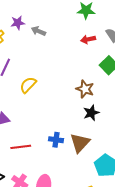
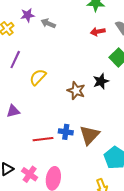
brown star: (85, 89) -> (76, 91), moved
black star: (91, 113) -> (101, 81), moved
red line: (21, 147) -> (43, 139), moved

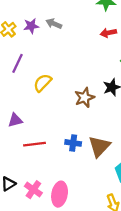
purple star: (28, 15) -> (31, 26), moved
brown star: (76, 91) -> (85, 98), turned 30
red line: (43, 139) -> (35, 144), moved

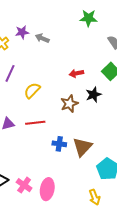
purple star: (31, 26) -> (22, 32), moved
red arrow: (108, 33) -> (76, 73), moved
red line: (35, 144) -> (35, 123), moved

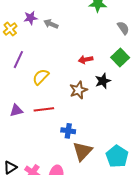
brown triangle: (82, 147) -> (82, 151), moved

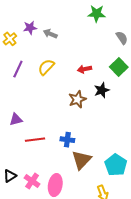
yellow semicircle: (41, 77) -> (46, 67), moved
red line: (44, 109) -> (35, 140), moved

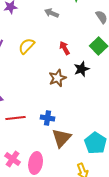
gray arrow: (50, 34) -> (52, 13), moved
red arrow: (84, 69) -> (65, 48), turned 72

